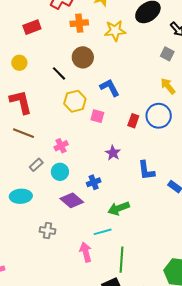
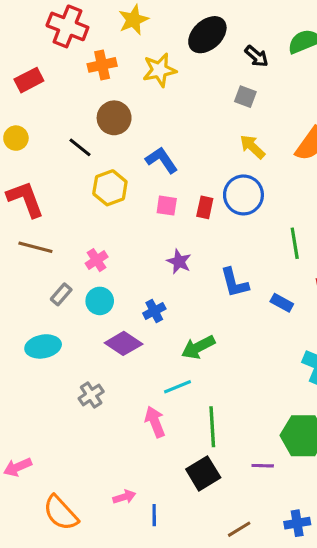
pink square: (97, 116) -> (167, 206), moved
gray cross: (47, 230) -> (91, 395), turned -35

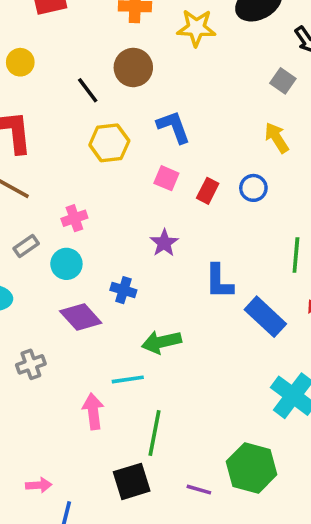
blue circle: (243, 195) -> (253, 188), size x0.6
blue rectangle: (282, 303) -> (265, 317), size x1.6
blue cross: (154, 311) -> (123, 290), turned 30

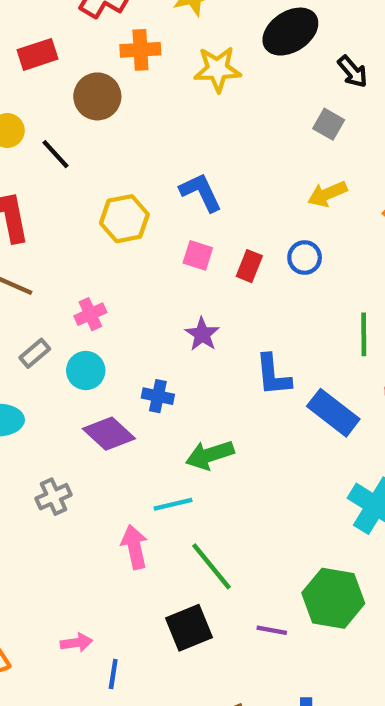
brown circle: (133, 67) -> (97, 96), moved
black line: (88, 90) -> (55, 154), moved
yellow arrow: (277, 138) -> (327, 194), turned -76
green line: (155, 433) -> (211, 566), turned -45

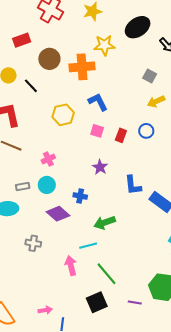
orange cross: (140, 50) -> (82, 67), moved, size x1.4
gray square: (329, 124) -> (150, 76), moved
gray rectangle: (35, 353) -> (23, 186), moved, turned 32
gray cross: (54, 497) -> (33, 243), turned 35

